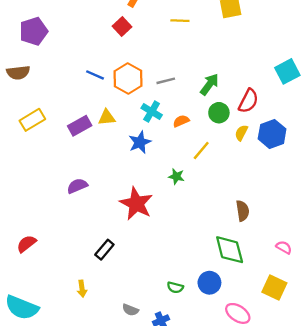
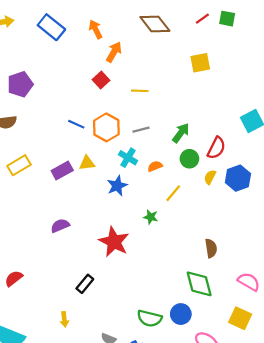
yellow line: (180, 21) -> (140, 91), moved
pink semicircle: (284, 247) -> (249, 282), size x1.5
green semicircle: (175, 287) -> (150, 318), size x1.6

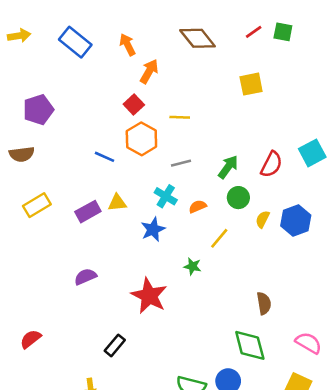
orange hexagon: (106, 127) -> (141, 139), moved
red semicircle: (216, 148) -> (271, 164), moved

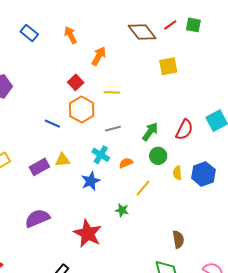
brown diamond: (198, 38) -> (142, 32), moved
blue rectangle: (75, 42) -> (29, 33), size x0.7
orange arrow: (149, 71) -> (99, 56), moved
yellow semicircle: (263, 219) -> (177, 173), turned -32
purple semicircle: (85, 277) -> (37, 218), size x1.4

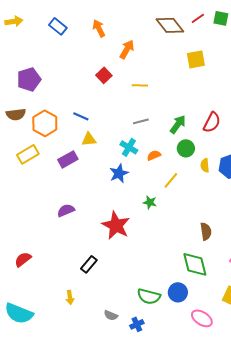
orange hexagon: (82, 110) -> (45, 123), moved
yellow triangle: (62, 160) -> (89, 139), moved
purple semicircle: (37, 218) -> (66, 210), size x0.7

